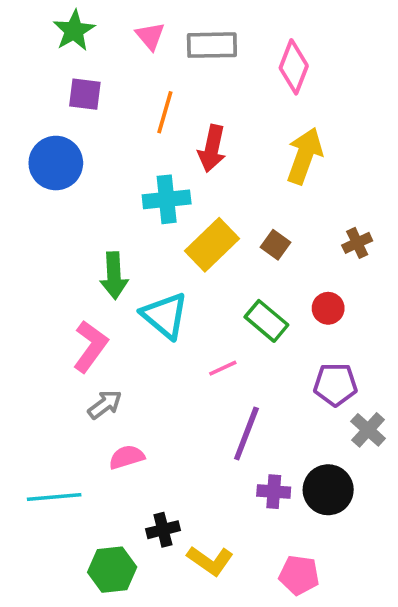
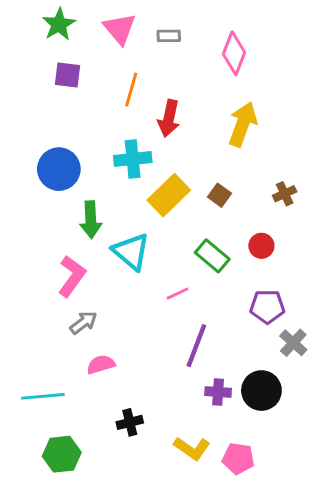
pink triangle: (150, 36) -> (120, 29), size x1.4
gray rectangle: (212, 45) -> (169, 36), size x0.6
blue circle: (56, 163) -> (59, 169), moved
yellow L-shape: (210, 561) -> (192, 448), moved
green hexagon: (112, 570) -> (62, 454), moved

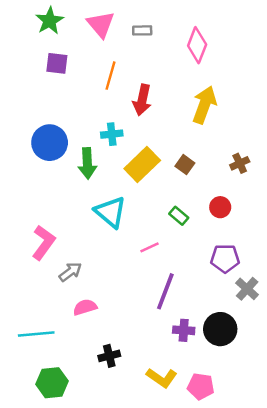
cyan cross: (133, 159) -> (112, 134), size x0.7
green arrow: (91, 220) -> (87, 163), moved
green rectangle: (212, 256) -> (179, 216), size x0.7
pink L-shape: (72, 276) -> (43, 243), moved

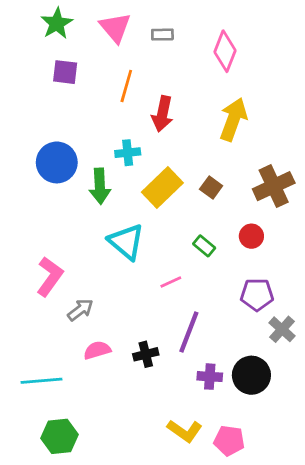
brown cross: (240, 163) -> (274, 186), size x1.8
black cross: (109, 356) -> (146, 354), moved

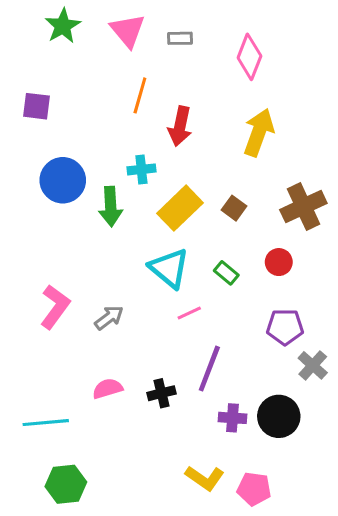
purple square: (65, 72) -> (37, 106), moved
cyan triangle: (126, 242) -> (169, 268), moved
gray arrow: (80, 310) -> (109, 318), moved

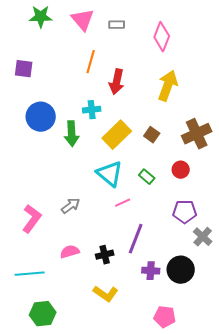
green star: (63, 26) -> (41, 17), turned 30
pink L-shape: (55, 307) -> (32, 219), moved
yellow L-shape: (205, 478) -> (106, 294), moved

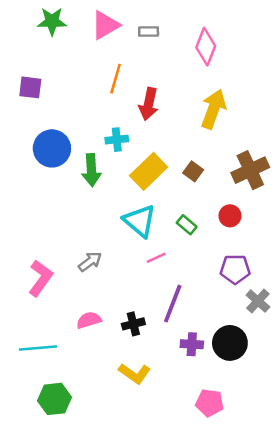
pink triangle: (83, 20) -> (105, 25), turned 40

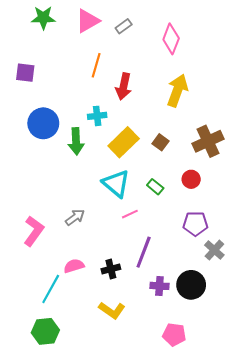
gray rectangle: (149, 31) -> (124, 26), turned -35
cyan line: (38, 348) -> (51, 289), moved, turned -56

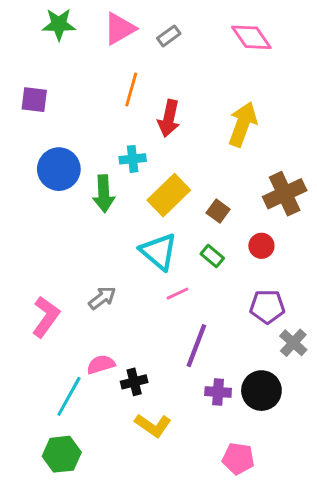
pink diamond: (171, 39) -> (251, 37), moved, turned -56
brown square: (160, 142) -> (218, 211), moved
black cross: (111, 269) -> (134, 382), moved

